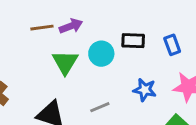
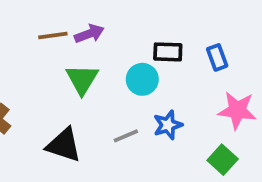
cyan circle: (101, 54) -> (142, 79), moved
blue star: (145, 90) -> (168, 125), moved, turned -30

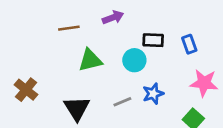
purple arrow: (89, 34) -> (113, 17), moved
green triangle: (82, 79) -> (90, 60), turned 45
black triangle: (64, 145) -> (77, 108), turned 40

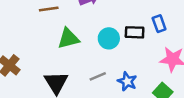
black rectangle: (153, 40) -> (135, 32), moved
blue star: (153, 94) -> (127, 81), moved, turned -30

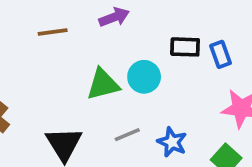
black rectangle: (135, 32) -> (185, 47), moved
green triangle: (68, 38) -> (103, 84), moved

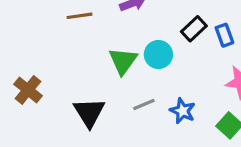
black rectangle: (185, 47) -> (194, 29), turned -45
green triangle: (103, 84) -> (123, 61), turned -40

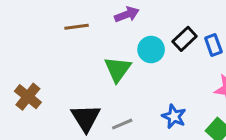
cyan circle: (158, 54) -> (151, 50), moved
gray line: (144, 104) -> (122, 124), moved

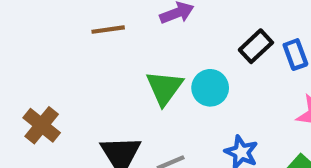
cyan circle: (151, 50) -> (210, 88), moved

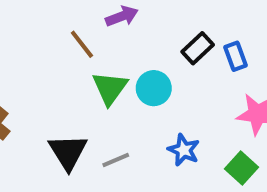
brown line: (108, 30) -> (82, 44), moved, turned 60

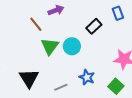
blue rectangle: (236, 56) -> (118, 13), moved
gray line: (116, 160) -> (61, 87), moved

